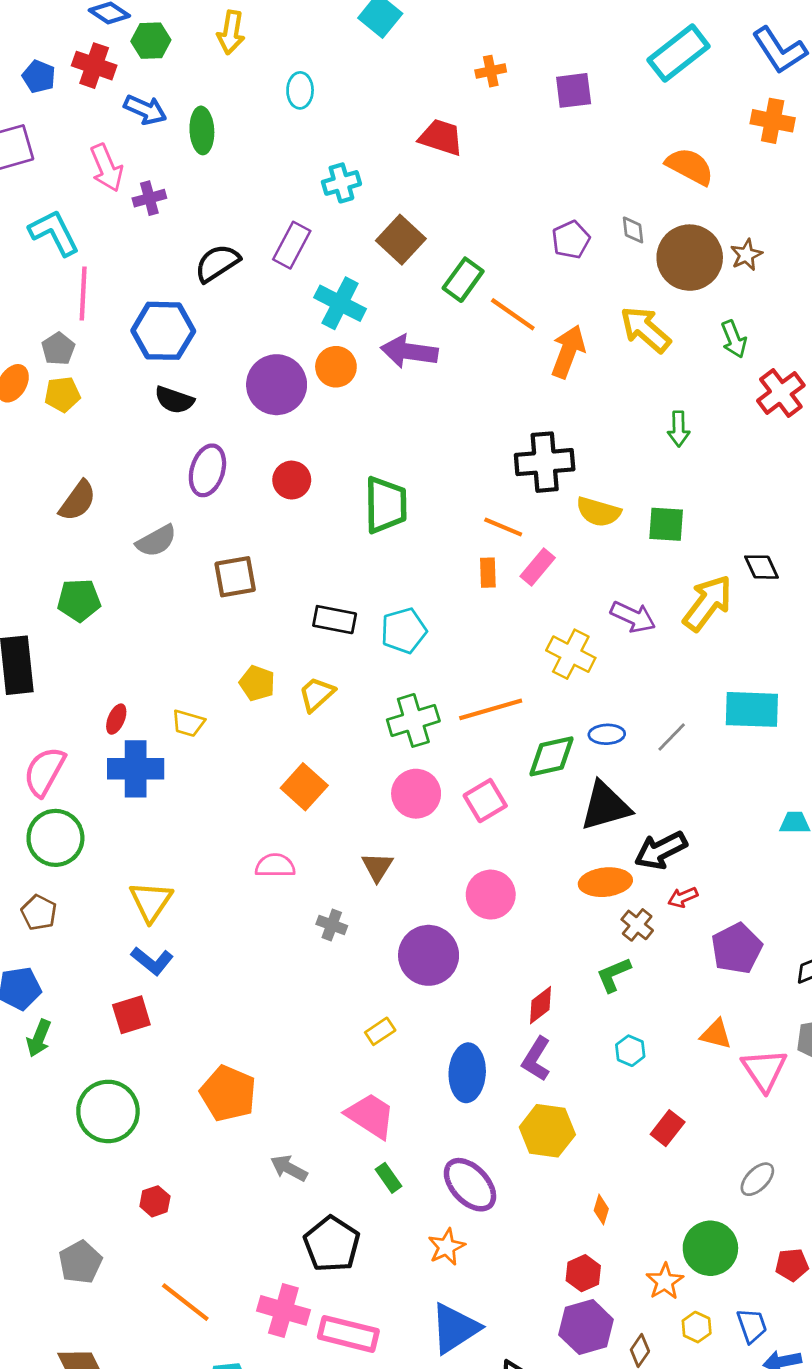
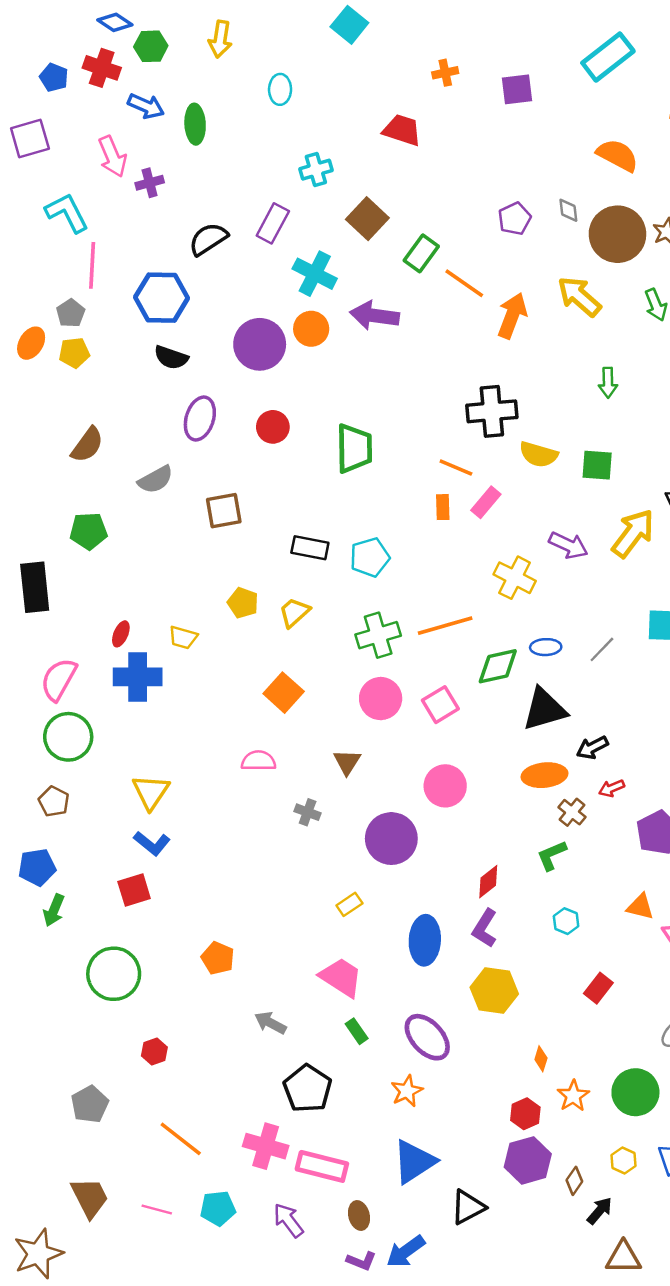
black arrow: (661, 850) -> (592, 748), size x0.7
orange pentagon: (228, 1094) -> (218, 958), size x0.7
orange star: (665, 1281) -> (573, 1096), moved

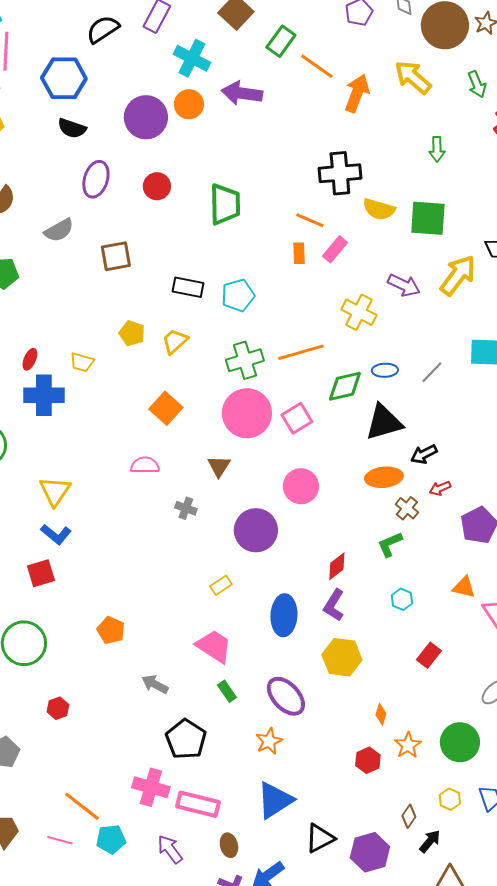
green square: (597, 465) -> (428, 218), size x1.4
pink circle: (381, 699) -> (247, 413), size x1.4
orange line: (181, 1139) -> (82, 806), moved
purple hexagon: (528, 1160) -> (370, 852), moved

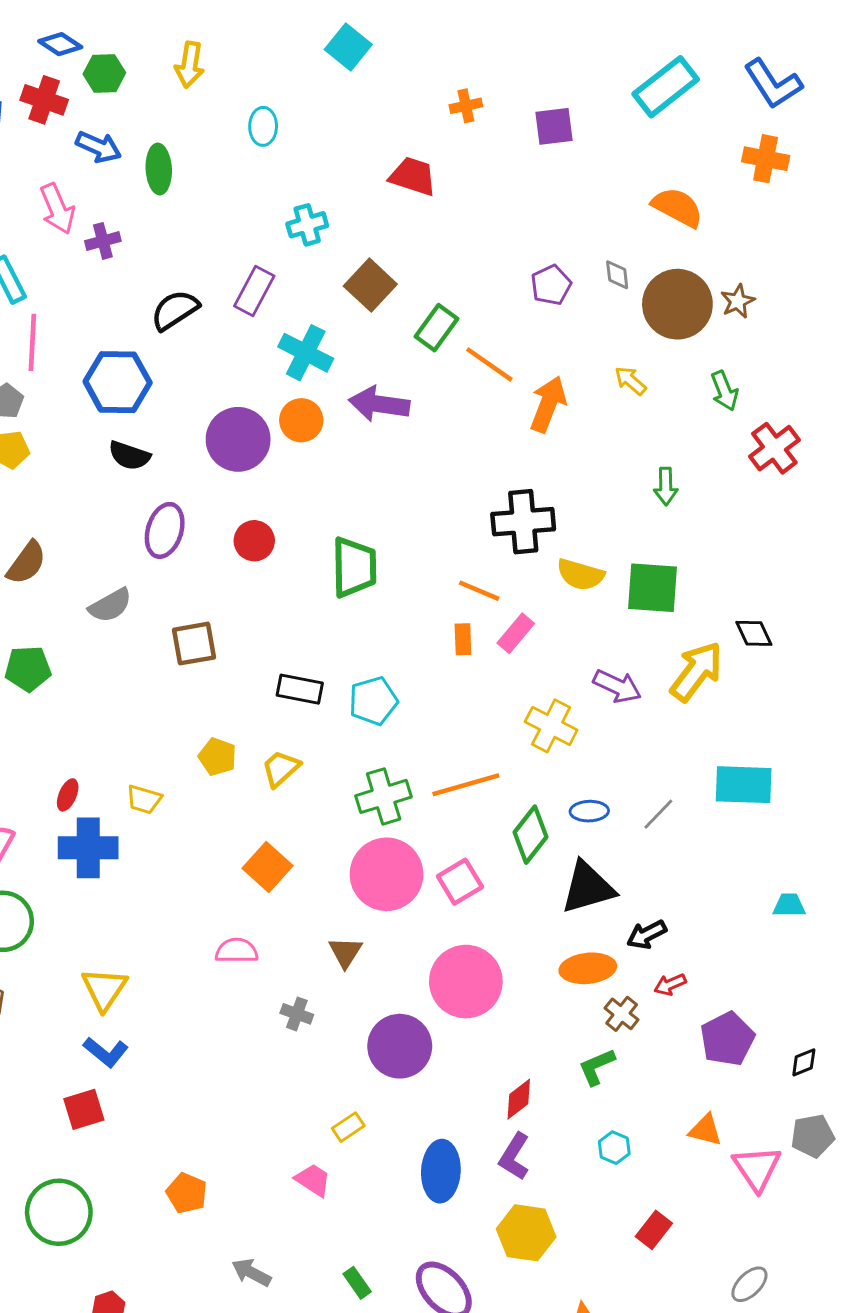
yellow arrow: (413, 77) -> (630, 381), size x0.6
green diamond: (345, 386) -> (530, 835), turned -39
pink circle: (301, 486) -> (466, 982), size x1.4
pink trapezoid: (214, 646) -> (313, 1180), moved, size x0.7

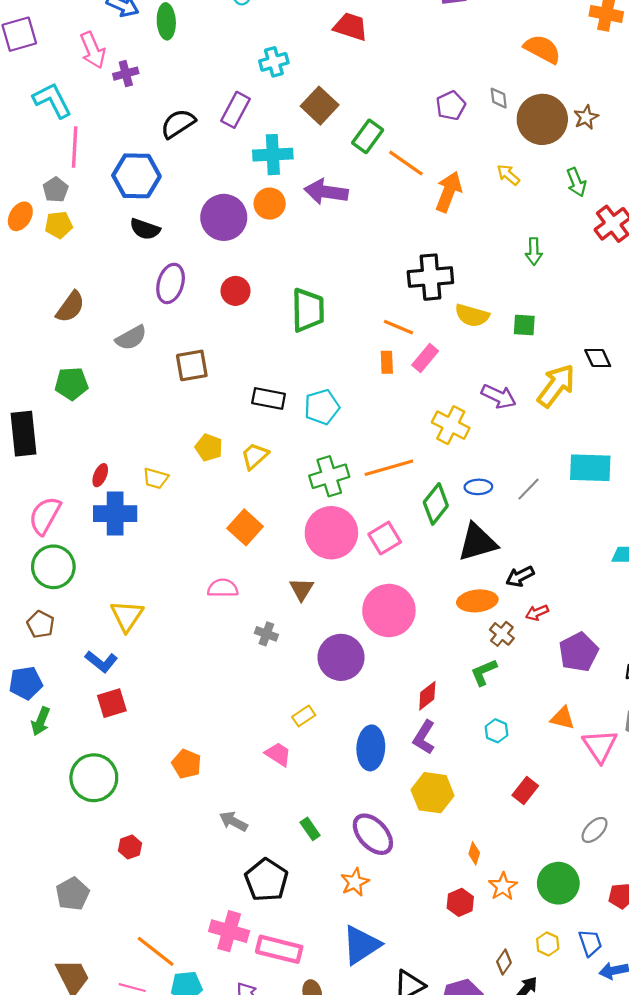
cyan cross: (306, 353) -> (273, 155), turned -30
green square: (652, 588) -> (524, 325), size x0.6
blue L-shape: (106, 1052) -> (101, 662), moved

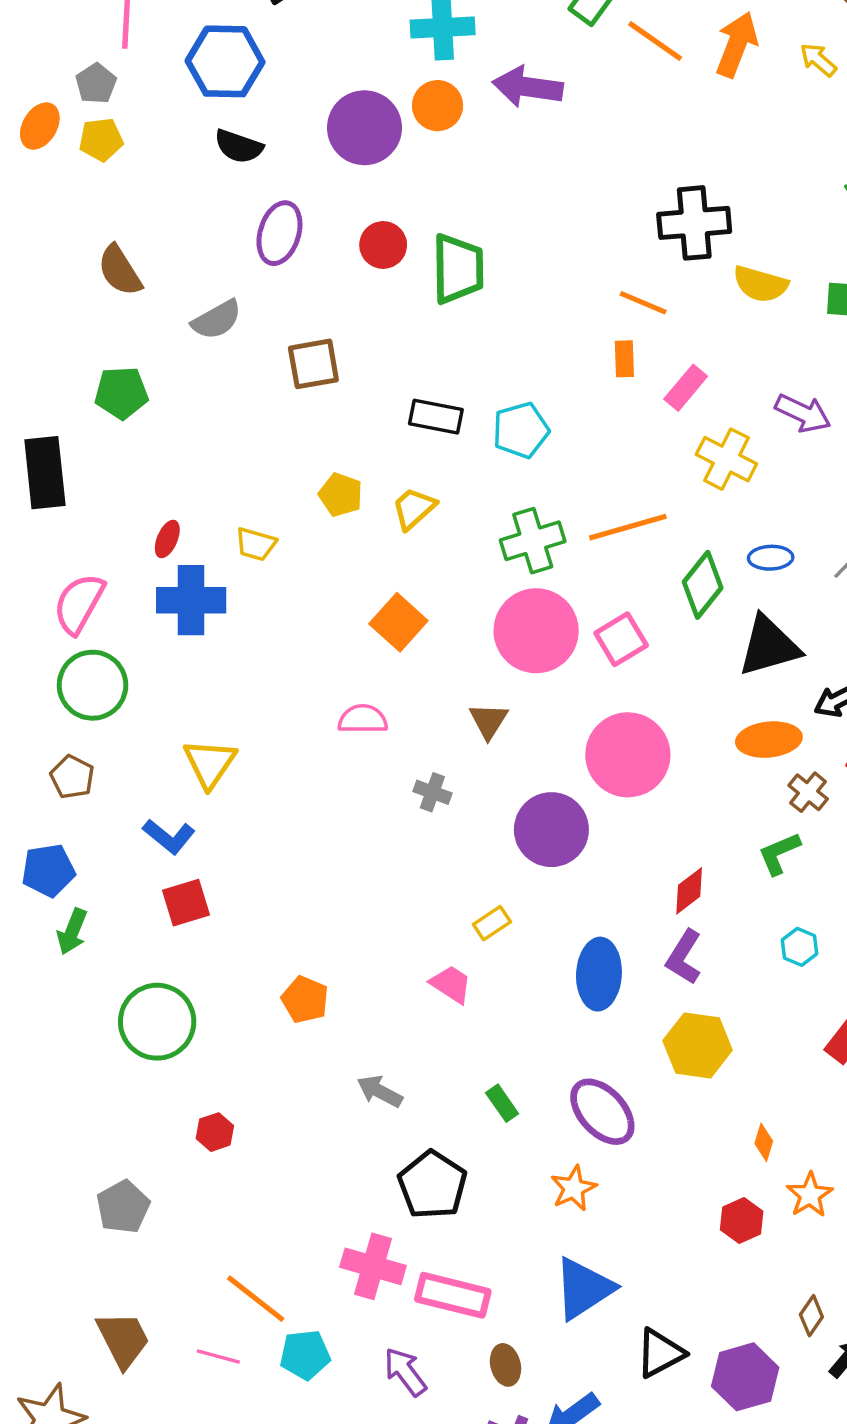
orange arrow: (449, 192) -> (737, 44), moved
brown semicircle: (70, 307) -> (120, 270), turned 112
green trapezoid: (308, 310) -> (458, 269), moved
pink rectangle: (425, 358) -> (686, 388), moved

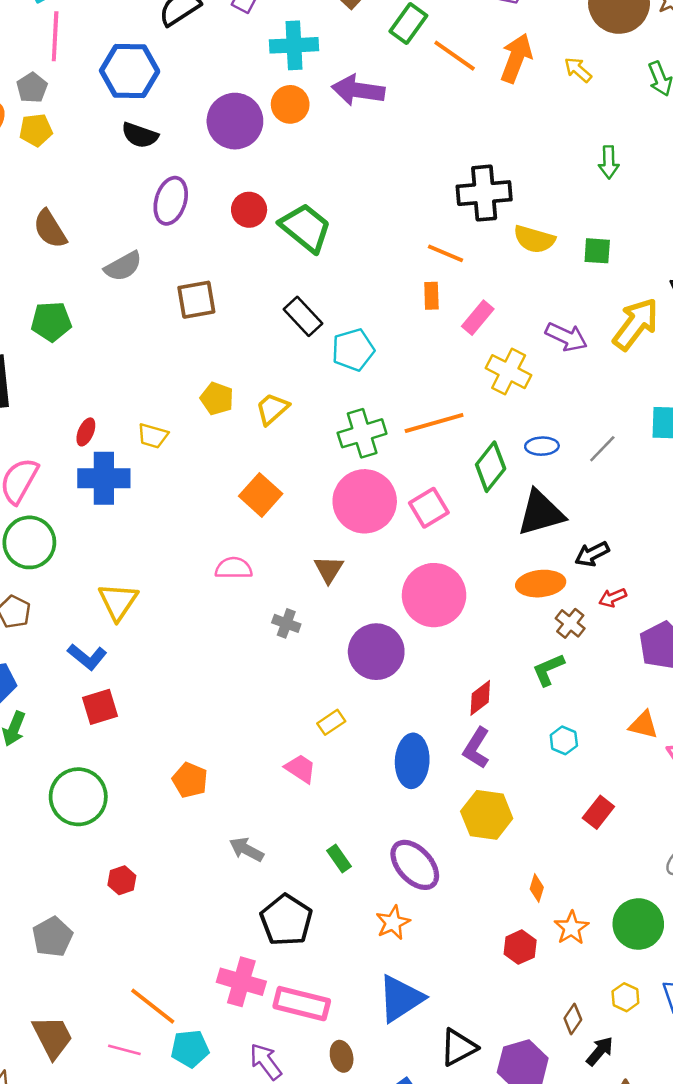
green trapezoid: (458, 269) -> (306, 228), turned -50
black rectangle: (436, 417) -> (303, 316), moved, turned 36

